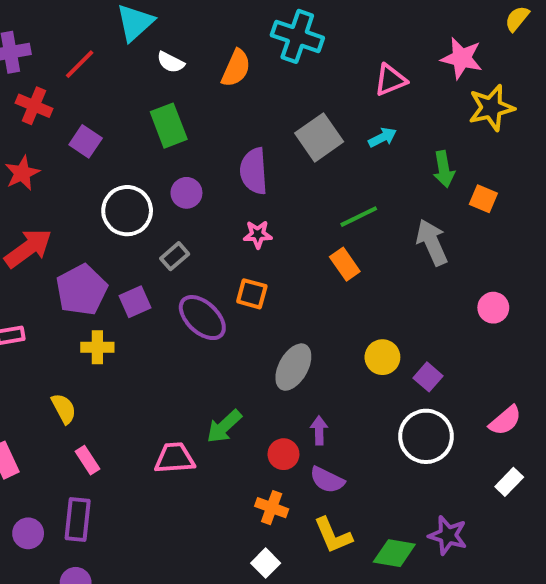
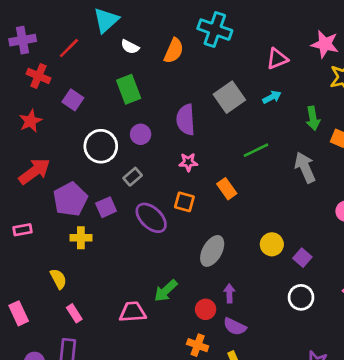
orange rectangle: (345, 264) -> (227, 189), moved
white circle: (426, 436) -> (301, 297), size x0.7

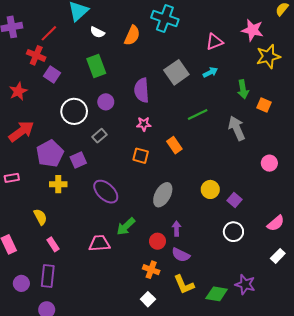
red cross: (38, 76) -> (36, 55), moved
purple ellipse: (151, 218) -> (106, 192), moved

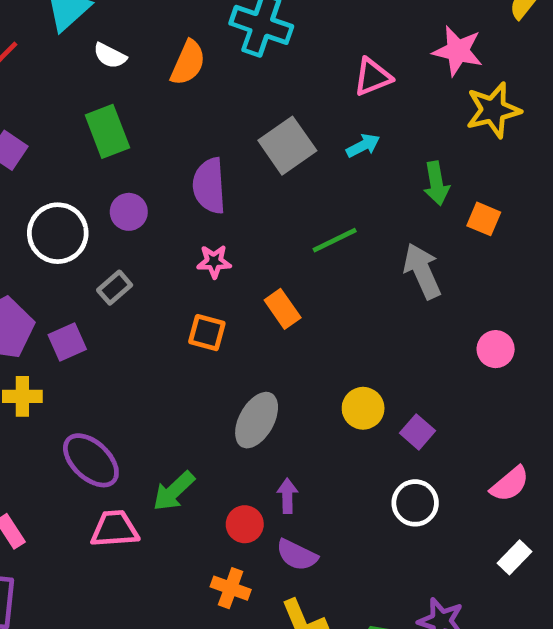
purple ellipse: (106, 192) -> (91, 460), moved

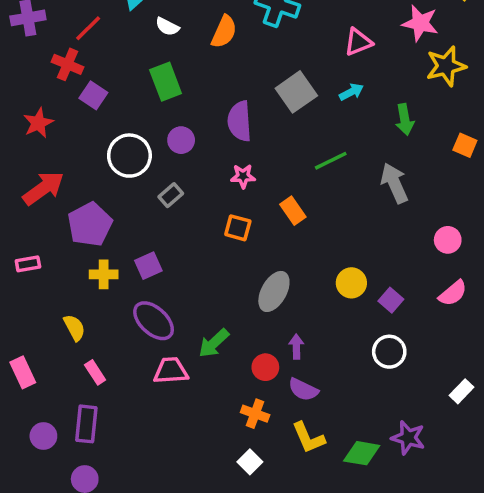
orange square: (484, 219) -> (465, 145), moved
purple square: (67, 342) -> (148, 266), moved
pink semicircle: (510, 484) -> (453, 293), moved

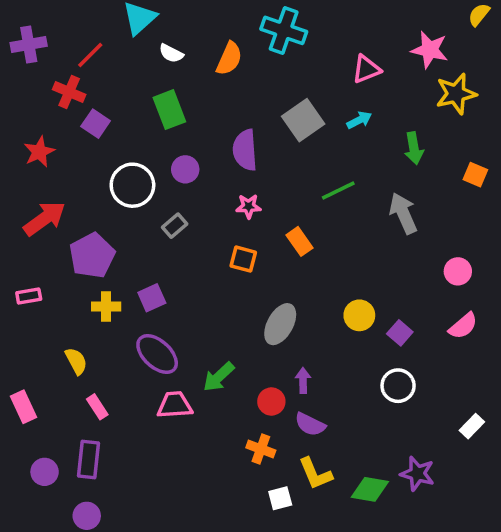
white square: (250, 462) -> (280, 498), moved, turned 30

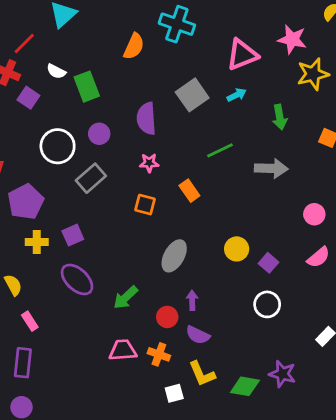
white semicircle: (171, 53) -> (56, 71), moved
pink triangle: (366, 69) -> (242, 55), size x1.4
gray arrow: (403, 213) -> (271, 168), turned 116
gray rectangle: (175, 226) -> (91, 178), size x1.5
pink trapezoid: (175, 405) -> (123, 350), moved

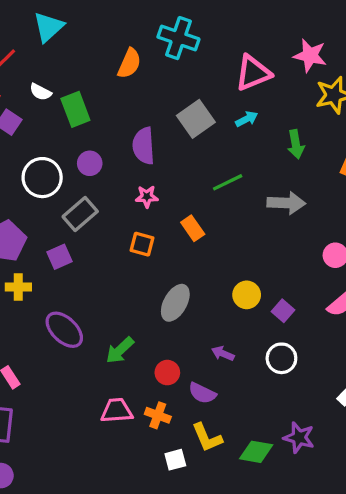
purple square: (73, 235) -> (60, 257), moved
purple arrow: (192, 300) -> (223, 354), moved, turned -66

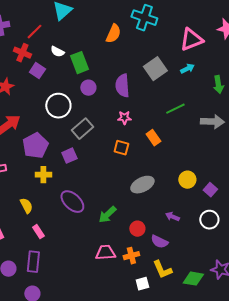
purple circle: (90, 163) -> (88, 88), moved
gray ellipse: (175, 303) -> (142, 185), turned 35
orange cross: (158, 415) -> (131, 256), turned -35

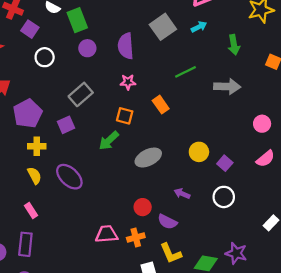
white circle: (58, 106) -> (45, 57), moved, size x0.7
yellow semicircle: (26, 206) -> (34, 176), moved
green arrow: (107, 215) -> (109, 141), moved

